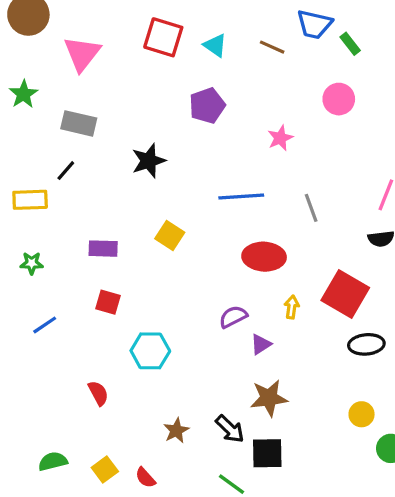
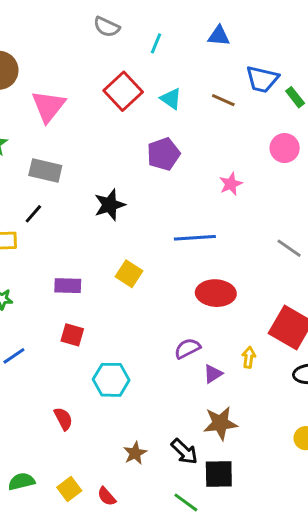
red square: (163, 37) -> (123, 91), turned 30
gray line: (311, 208) -> (289, 248), moved, turned -35
yellow arrow: (292, 307) -> (249, 357), moved

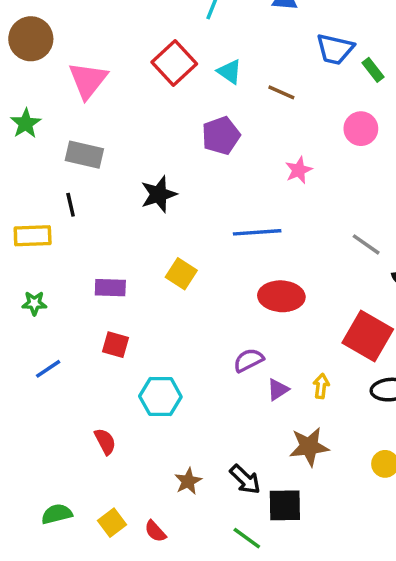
brown line: (223, 100) -> (281, 92), moved
black line: (33, 214) -> (71, 205), turned -54
yellow arrow: (249, 357) -> (321, 386), moved
brown star: (220, 423) -> (309, 447), moved

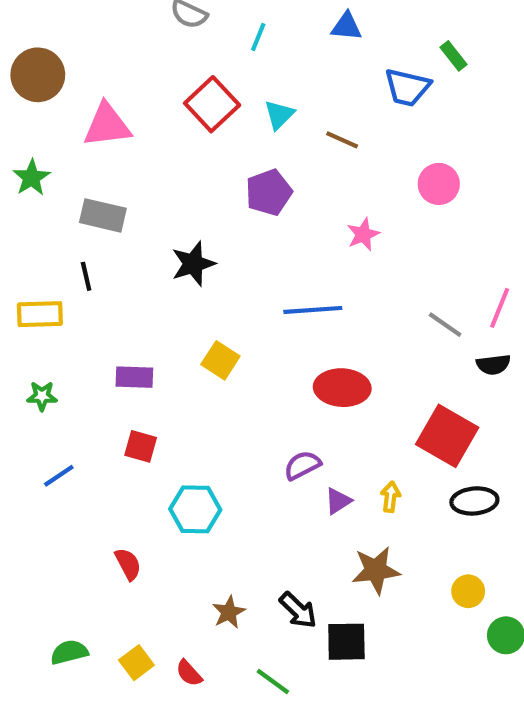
green rectangle: (373, 70) -> (453, 56), moved
cyan triangle: (230, 72) -> (279, 115), turned 40
pink triangle: (88, 80) -> (107, 125), turned 45
green line: (247, 538) -> (273, 682), moved

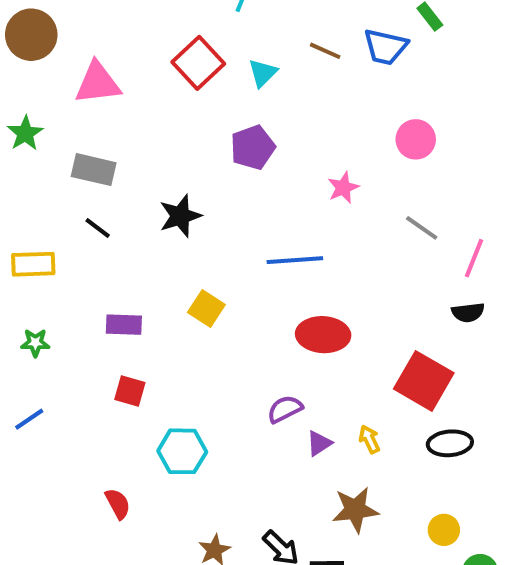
brown line: (342, 140) -> (325, 51), moved
black line: (86, 276) -> (98, 228), moved, turned -40
gray line: (445, 325) -> (422, 228), moved
blue line: (59, 476) -> (29, 419), moved
yellow arrow: (390, 497) -> (369, 439), turned -32

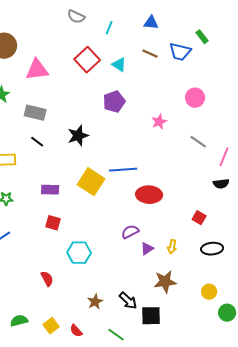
cyan triangle: (263, 73) -> (119, 65), turned -42
blue line: (295, 260) -> (123, 170), moved
yellow square: (206, 308) -> (91, 182), size x1.5
red square: (424, 381) -> (199, 218), size x0.5
yellow arrow: (369, 439) -> (172, 247), turned -144

